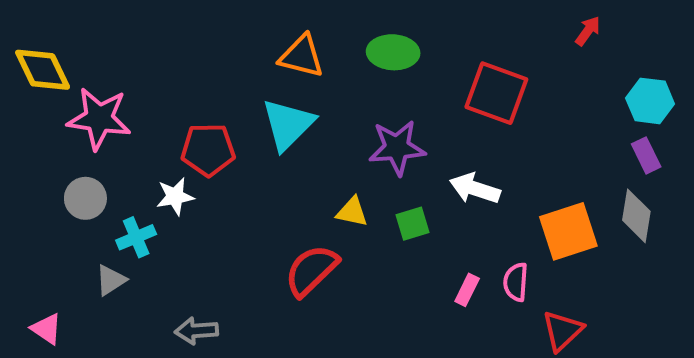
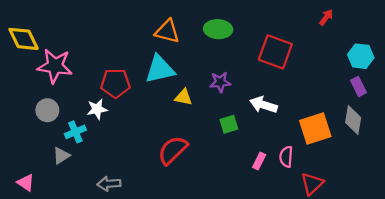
cyan triangle: (288, 124) -> (160, 69), turned 32
purple star: (397, 148) -> (220, 82), size x0.7
yellow triangle: (352, 212) -> (183, 97), moved

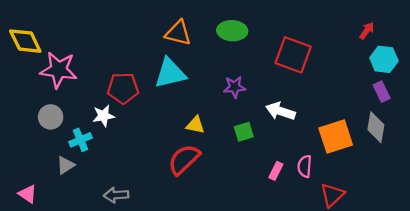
red arrow: (326, 17) -> (367, 31), moved
yellow triangle: (183, 97) -> (195, 125), moved

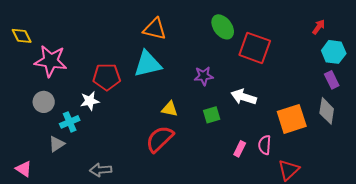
green ellipse: (232, 31) -> (223, 27), moved, turned 50
yellow diamond: (25, 41) -> (22, 36), size x0.7

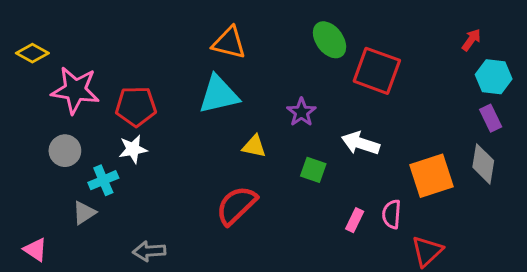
yellow diamond: (22, 36) -> (32, 53), turned -35
purple star: (204, 76) -> (301, 112), turned -30
red pentagon: (107, 77) -> (136, 106), moved
yellow triangle: (170, 109) -> (254, 146), moved
green square: (212, 115) -> (313, 170), turned 36

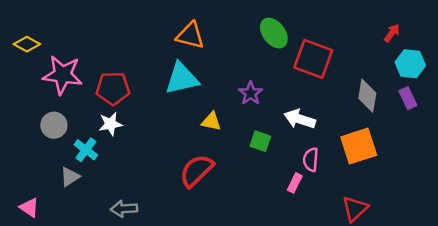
gray diamond: (483, 164) -> (367, 96), moved
cyan cross: (103, 180) -> (86, 150), turned -30
pink semicircle: (392, 214) -> (311, 160), moved

